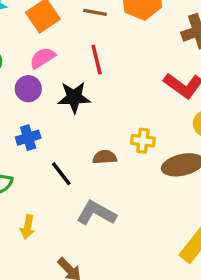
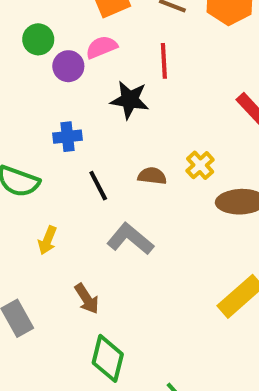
purple circle: (28, 89) -> (68, 66), moved
yellow cross: (143, 141) -> (200, 165), turned 30

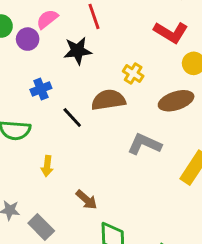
yellow cross: (200, 165) -> (133, 74), moved
brown semicircle: (152, 176) -> (108, 100), size x1.6
gray L-shape: (130, 239) -> (144, 144), moved

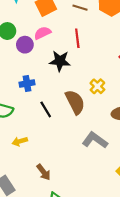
brown semicircle: (108, 100) -> (75, 102), turned 60
yellow arrow: (47, 166) -> (20, 141), turned 56

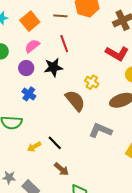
purple circle: (25, 45) -> (26, 68), moved
blue cross: (27, 83) -> (29, 94), turned -32
black line: (46, 109) -> (55, 143), moved

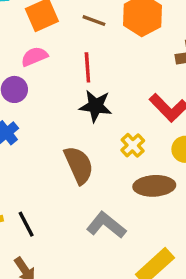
black star: (53, 67) -> (96, 106), moved
yellow cross: (92, 82) -> (133, 145), moved

